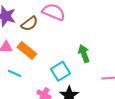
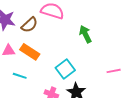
green arrow: (84, 54) -> (85, 34), moved

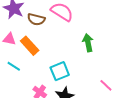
brown semicircle: (29, 25) -> (36, 19), turned 42
pink line: (114, 71) -> (106, 85), turned 40

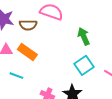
cyan square: (60, 71) -> (84, 65), moved

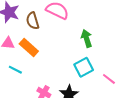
brown semicircle: (28, 25) -> (33, 21), turned 66

